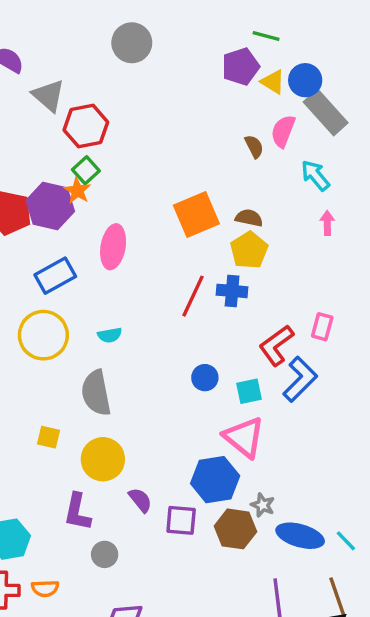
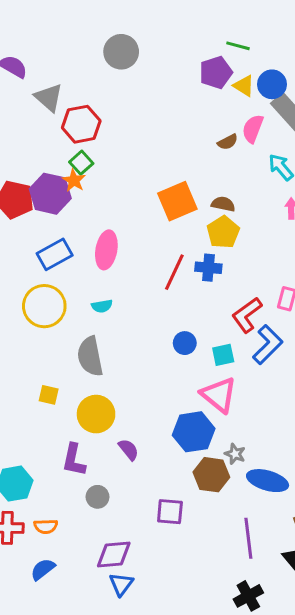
brown semicircle: (254, 146) -> (228, 142), turned 90
pink ellipse: (113, 247) -> (106, 250), moved
purple square: (181, 520) -> (170, 512), moved

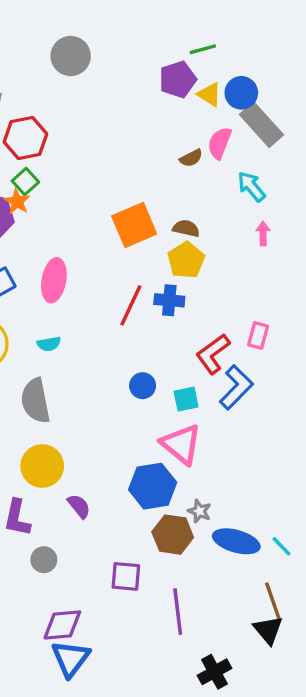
green line: (238, 46) -> (203, 49), turned -30
purple line: (248, 538) -> (178, 612), moved
blue triangle: (121, 584) -> (71, 658), size x1.4

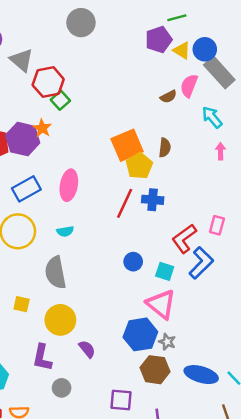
green square: (25, 182) -> (60, 100), moved
brown semicircle: (186, 228) -> (165, 148), turned 84
yellow pentagon: (186, 260) -> (139, 166), moved
cyan square: (186, 399) -> (165, 271), turned 30
gray star: (199, 511) -> (167, 342), moved

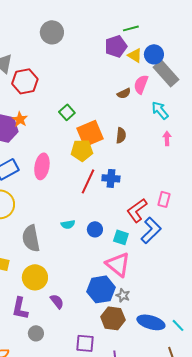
green square: (60, 100) -> (67, 112), moved
yellow pentagon: (139, 166) -> (82, 150), moved, turned 30
cyan semicircle: (65, 231) -> (68, 224), moved

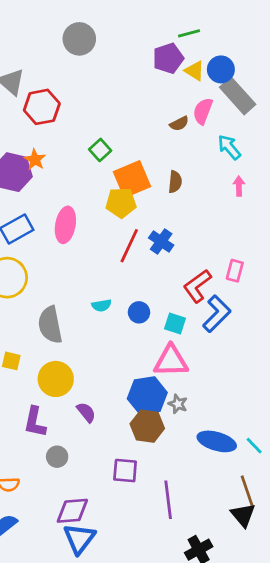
blue cross: (111, 178) -> (161, 242), turned 30
pink triangle: (118, 264) -> (171, 361), turned -40
brown hexagon: (113, 318) -> (147, 426), moved

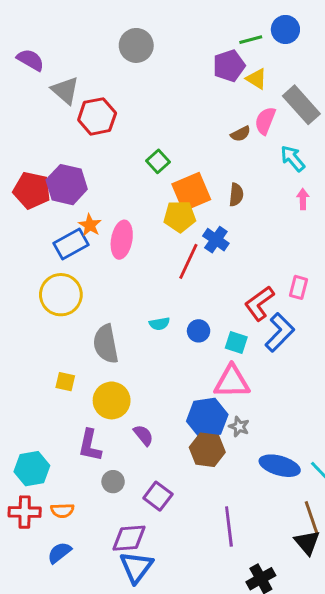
blue circle: (221, 69) -> (285, 29), moved
orange star: (35, 160) -> (90, 225), moved
blue cross: (161, 242) -> (216, 240), moved
purple square: (125, 471) -> (158, 496), moved, turned 32

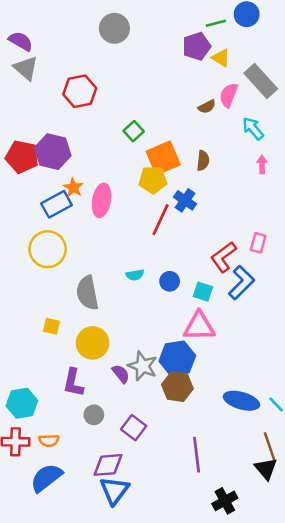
gray triangle: (65, 90) -> (26, 68), moved
gray star: (239, 427) -> (143, 366), moved, size x1.6
blue semicircle: (59, 553) -> (46, 478), size x1.5

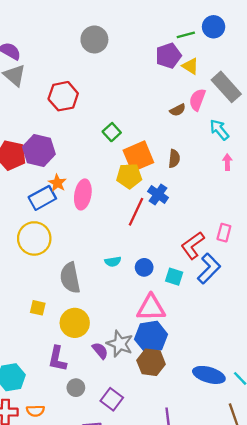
pink triangle: (199, 326) -> (151, 308), moved

